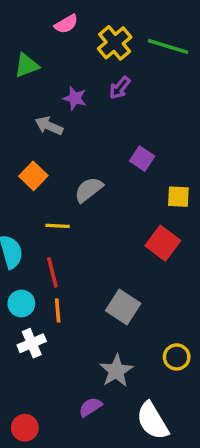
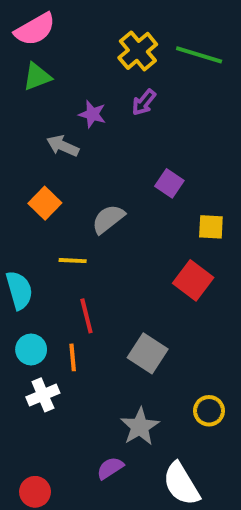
pink semicircle: (66, 24) -> (35, 29), moved, size x1.5
red line: (52, 272) -> (86, 316), moved

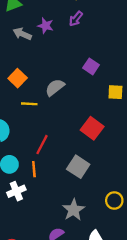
gray arrow: (63, 146) -> (22, 34), moved
yellow line: (73, 261) -> (29, 104), moved
red square: (193, 280) -> (92, 128), moved
red line: (86, 316) -> (42, 145), turned 42

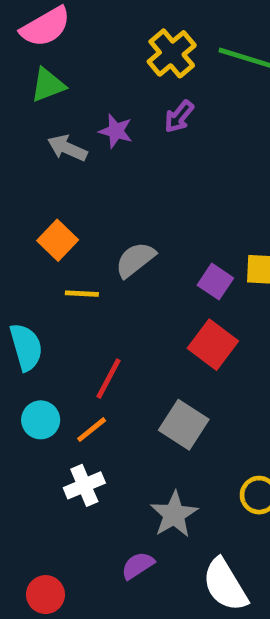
purple square: (91, 66) -> (215, 282), moved
orange line: (34, 169) -> (92, 430), turned 56
white cross: (16, 191) -> (84, 485), moved

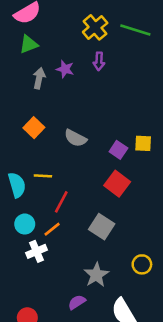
purple arrow: (179, 117) -> (99, 61), turned -36
gray arrow: (67, 148) -> (39, 78), turned 78
gray semicircle: (135, 260) -> (76, 138), turned -115
yellow line: (82, 294) -> (43, 176), moved
white cross: (84, 485) -> (36, 251), moved

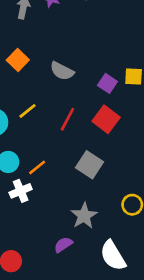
yellow line: (43, 176) -> (27, 111), turned -42
red line: (61, 202) -> (67, 119), moved

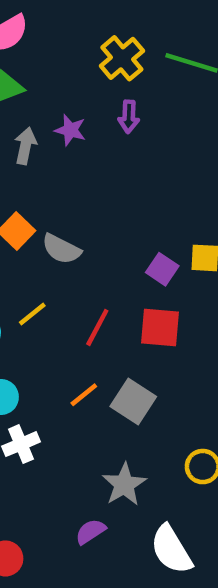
gray semicircle: (62, 71) -> (61, 249), moved
red square: (106, 119) -> (160, 327), turned -32
orange line: (37, 167) -> (84, 395), moved

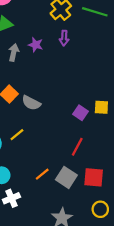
red line: (97, 327) -> (77, 147), moved
red square: (160, 327) -> (94, 177), moved

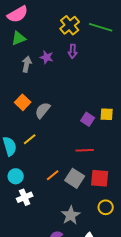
gray semicircle: (31, 103) -> (43, 110), turned 102
red line: (77, 147) -> (85, 150), turned 60

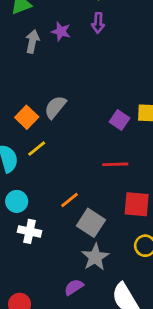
orange square: (23, 102) -> (27, 117), moved
gray square: (75, 178) -> (91, 223), moved
white cross: (25, 197) -> (30, 231), turned 35

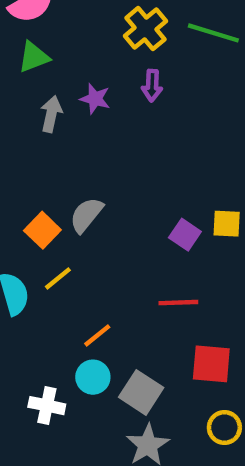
orange line: (70, 200) -> (97, 335), moved
cyan circle: (17, 201) -> (93, 377), moved

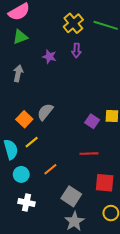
gray arrow: (51, 114) -> (18, 73), moved
cyan circle: (93, 377) -> (21, 174), moved

